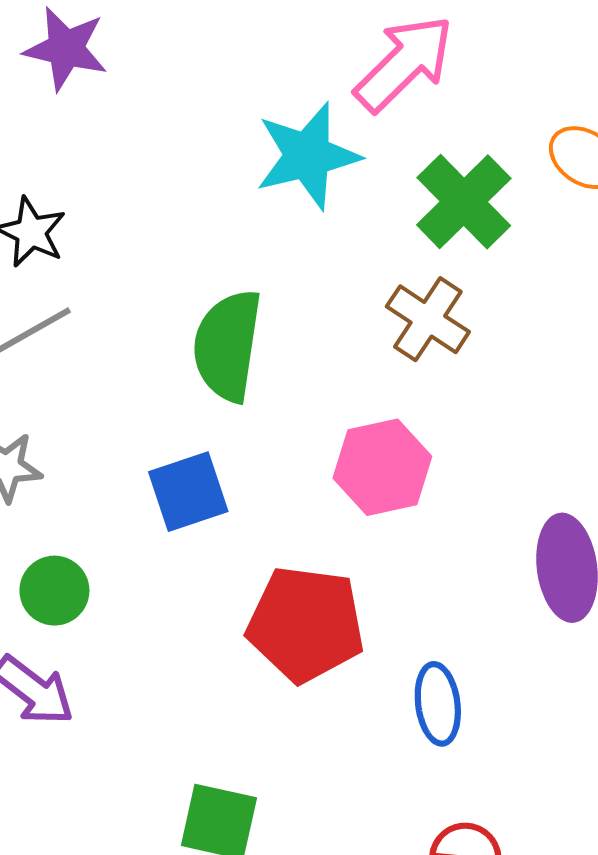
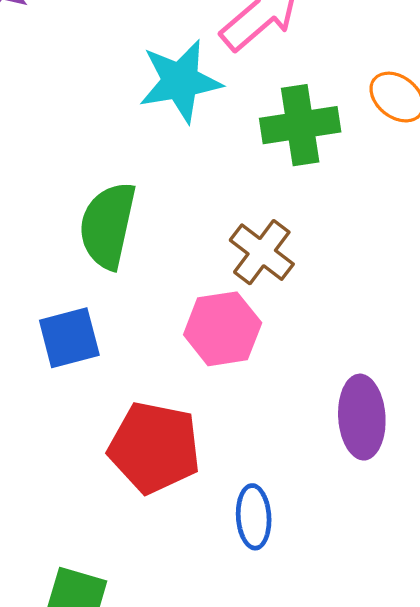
green cross: (464, 202) -> (300, 125), turned 32
brown cross: (428, 319) -> (262, 252), moved

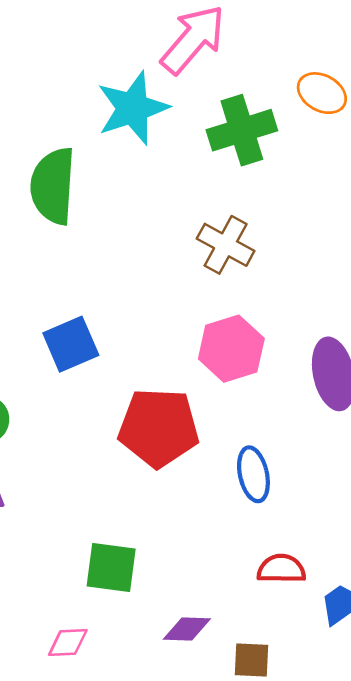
green semicircle: (108, 225) -> (53, 186), moved
pink hexagon: (223, 329) -> (231, 349), moved

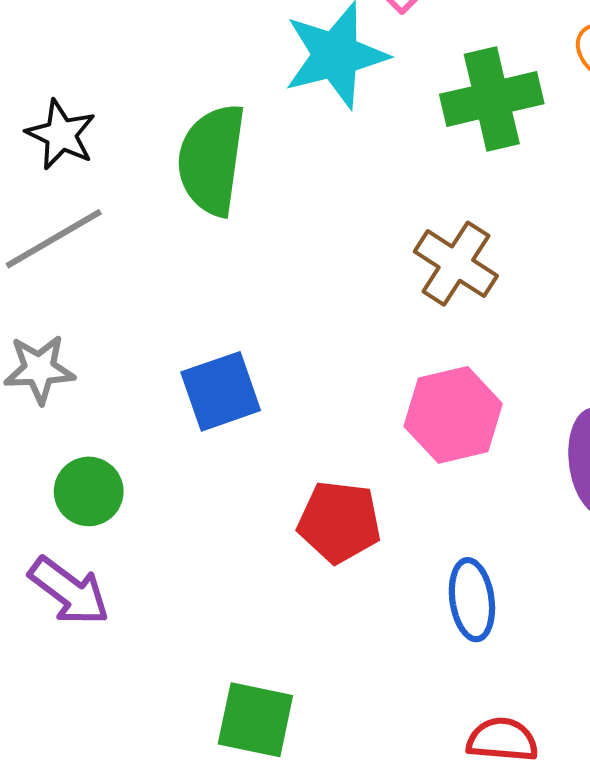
red pentagon: (159, 428) -> (339, 522), size x0.7

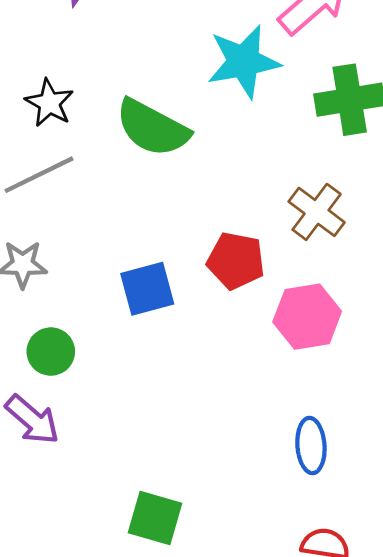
green semicircle: (212, 160) -> (152, 128), turned -74
red pentagon: (339, 522) -> (236, 261), moved

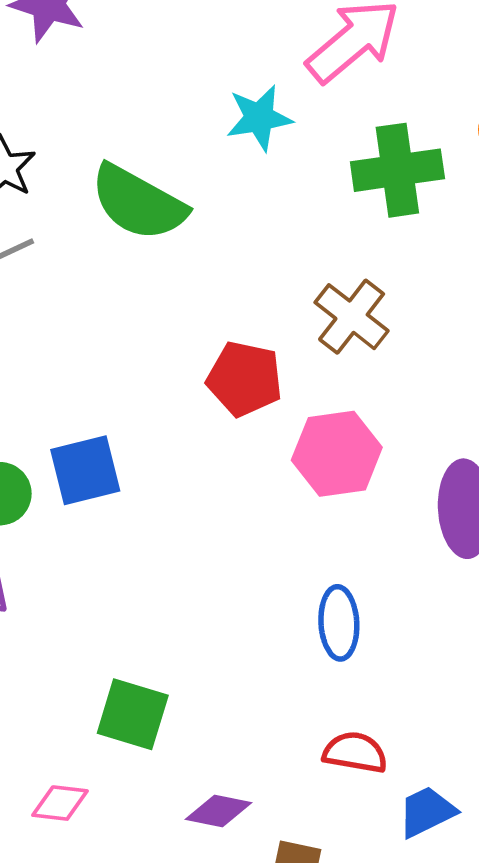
cyan star: (244, 62) -> (259, 118), size x0.7
blue square: (147, 289) -> (85, 470), moved

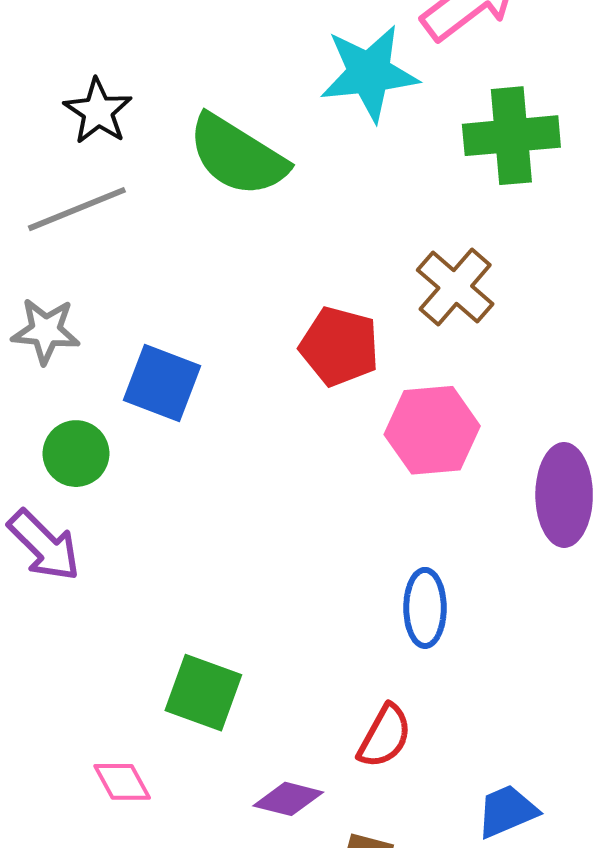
cyan star: (259, 118) -> (369, 73), size x1.4
blue square: (85, 470) -> (162, 383), moved, turned 32
red semicircle: (355, 752) -> (385, 736), moved, turned 106
pink diamond: (60, 803) -> (122, 782), turned 52

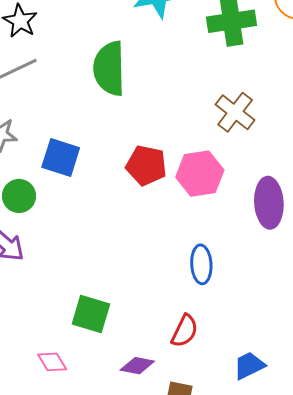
green semicircle: (237, 156) -> (109, 69), moved, turned 60
brown cross: (455, 287) -> (235, 112), moved
red pentagon: (339, 346) -> (146, 165), moved

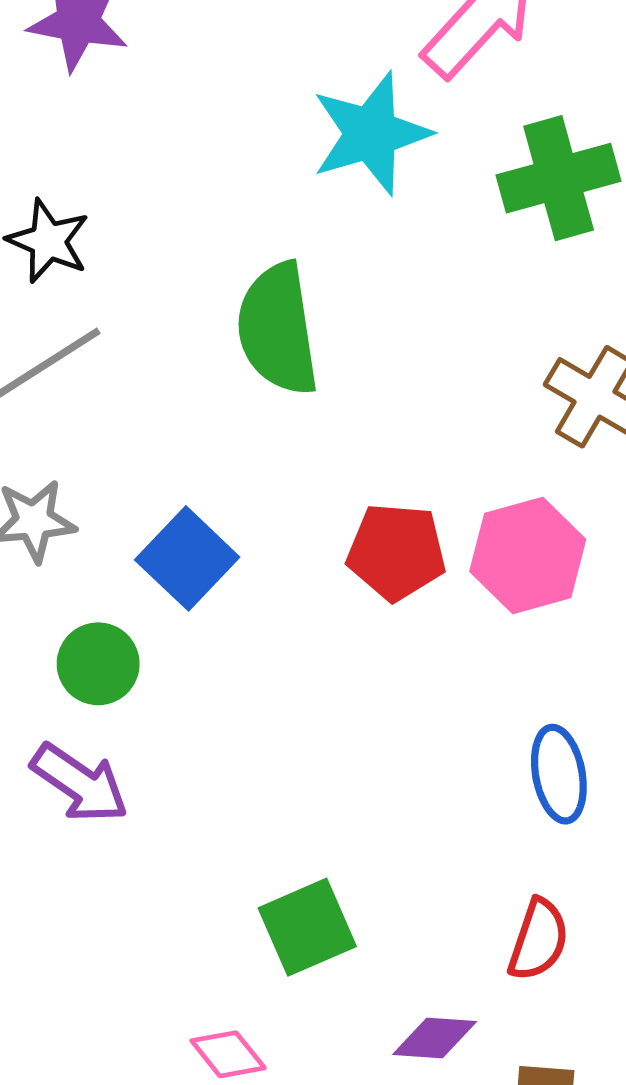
blue square: (61, 158) -> (187, 558), turned 33
green square: (91, 314) -> (307, 927), turned -33

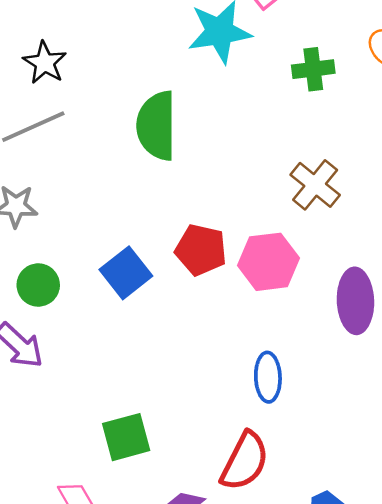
green cross: (559, 178) -> (313, 69), size x0.7
blue square: (187, 558) -> (126, 273), moved
red semicircle: (538, 940) -> (245, 461), size x1.4

